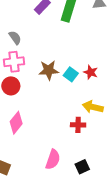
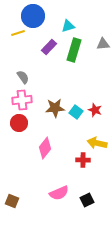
pink diamond: (16, 123) -> (45, 148), moved
pink semicircle: (53, 159) -> (59, 193), turned 48

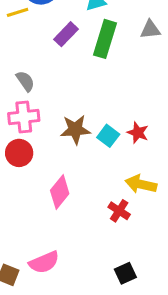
red cross: (83, 160) -> (119, 211), turned 32
pink semicircle: (59, 193) -> (44, 262), moved

